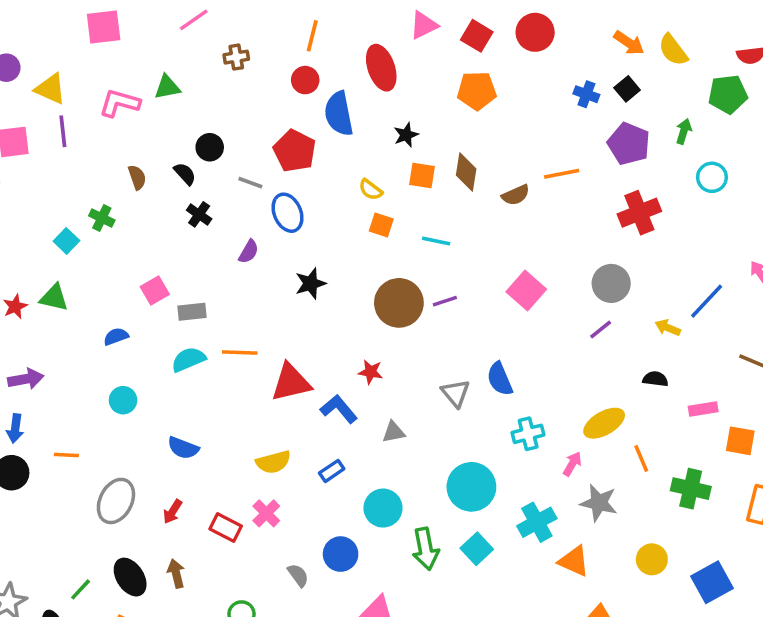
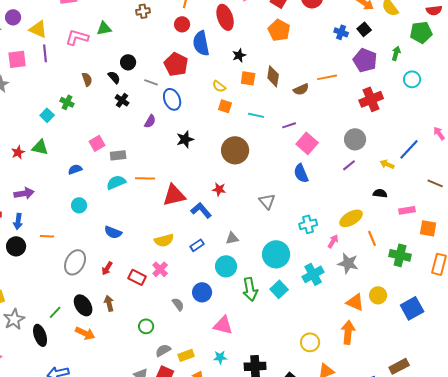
orange pentagon: (477, 91) -> (279, 30), turned 30
purple line: (445, 301) -> (289, 125), moved
blue semicircle: (500, 379) -> (301, 173), moved
gray triangle: (394, 432) -> (232, 238), moved
orange triangle: (574, 561) -> (355, 302), moved

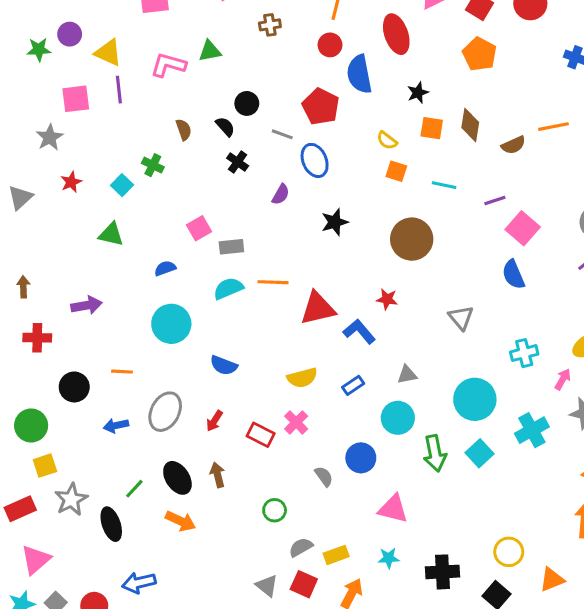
red star: (18, 152) -> (71, 182), moved
cyan circle: (79, 205) -> (171, 324), size x1.6
blue arrow: (18, 221) -> (116, 426), moved, turned 70
yellow circle: (310, 342) -> (509, 552), moved

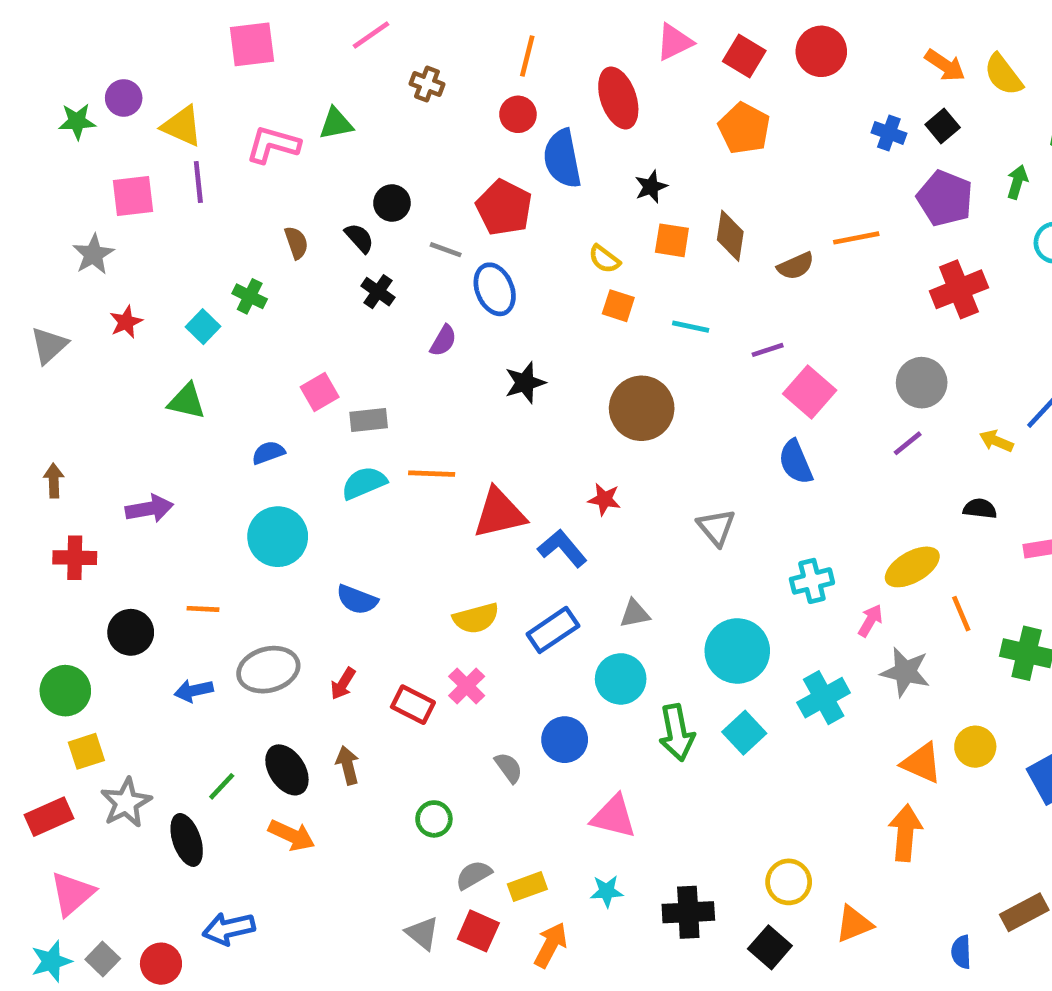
brown cross: (270, 25) -> (427, 84), turned 30
blue rectangle: (353, 385) -> (553, 630), size x1.5
gray ellipse: (165, 412) -> (268, 670), turned 48

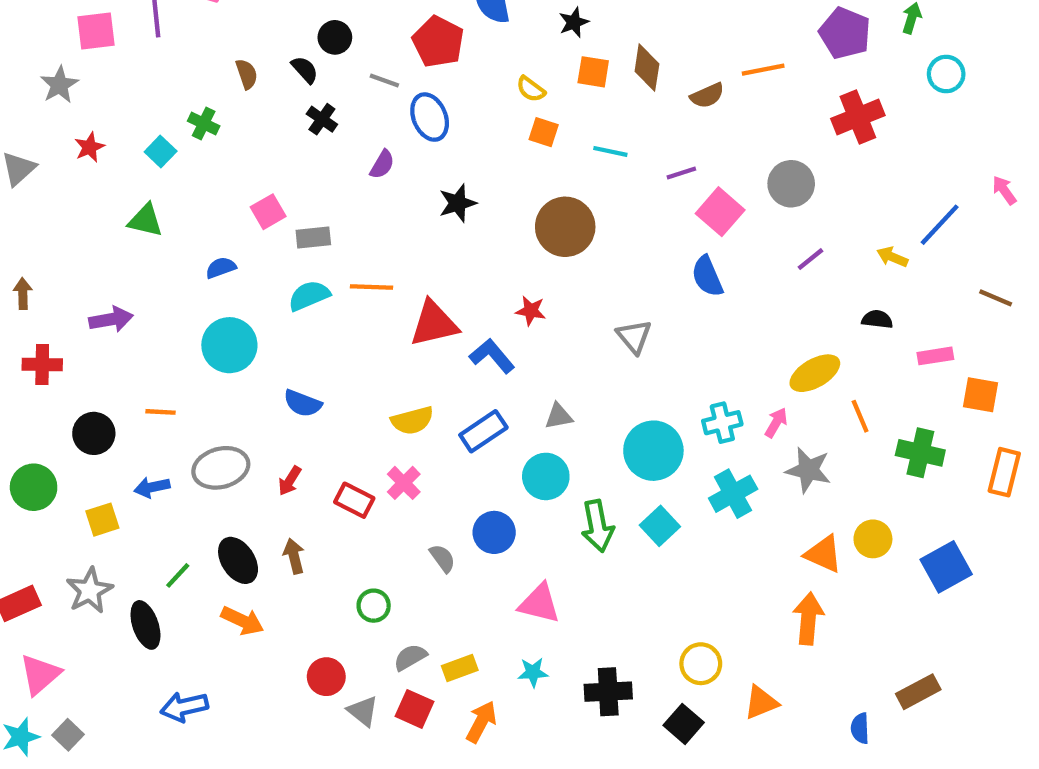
gray circle: (922, 383) -> (791, 184), moved
cyan cross: (812, 581) -> (722, 423), moved
yellow square: (86, 751) -> (102, 520), moved
red circle: (161, 964) -> (326, 677), moved

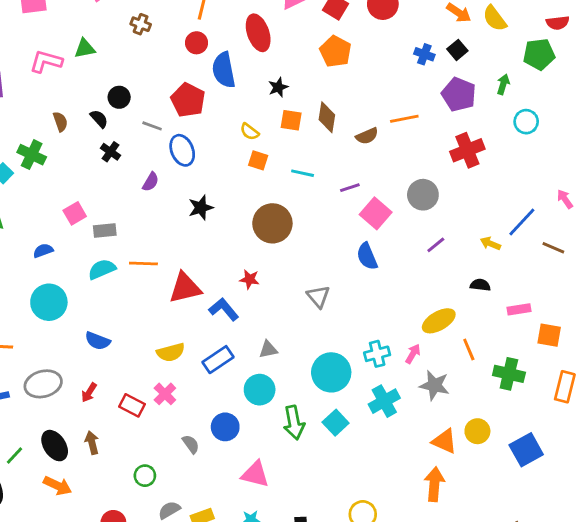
green cross: (204, 123) -> (32, 155), size x1.4
brown line: (996, 298) -> (553, 248), moved

